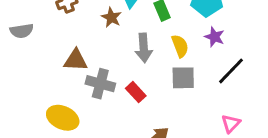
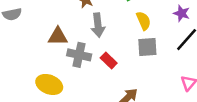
purple star: (215, 37) -> (182, 13), moved
gray arrow: (144, 48) -> (98, 25), moved

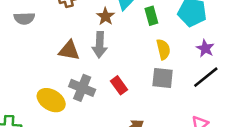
gray arrow: (98, 25) -> (100, 45), moved
gray cross: (79, 55) -> (82, 88), moved

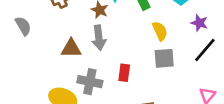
gray semicircle: (24, 18) -> (23, 26), turned -108
red rectangle: (119, 85) -> (124, 73), turned 54

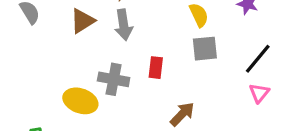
brown triangle: (71, 48) -> (82, 21), moved, turned -30
black line: (205, 50) -> (258, 59), moved

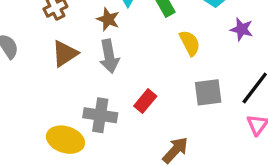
gray square: (205, 49) -> (208, 92), moved
red rectangle: (156, 68) -> (145, 101), turned 35

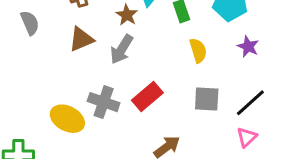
gray arrow: (109, 56) -> (122, 49), turned 32
red rectangle: (145, 101) -> (147, 96), size x1.4

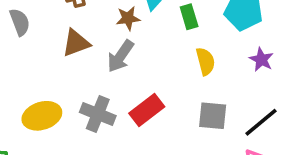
brown star: (127, 15) -> (128, 18), turned 30
yellow ellipse: (67, 119) -> (42, 116), moved, turned -48

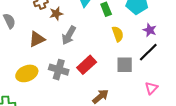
brown star: (128, 18) -> (56, 14), moved
brown triangle: (76, 43) -> (37, 39), moved
black line: (261, 122) -> (148, 52), moved

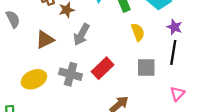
black line: (148, 52) -> (173, 52), turned -35

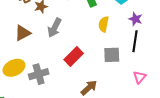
yellow semicircle: (138, 32) -> (104, 24), turned -147
gray cross: (71, 74) -> (39, 74), moved, turned -30

